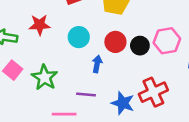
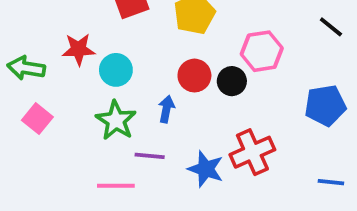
cyan circle: (79, 37) -> (116, 70), moved
pink hexagon: (167, 41) -> (262, 51), moved
green star: (44, 77) -> (116, 120), moved

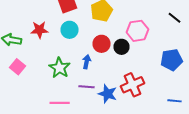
cyan circle: (116, 70) -> (70, 30), moved
purple line: (150, 156) -> (86, 87), moved

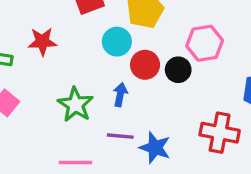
cyan circle: (70, 30) -> (117, 42), moved
red cross: (132, 85) -> (220, 133), moved, turned 35

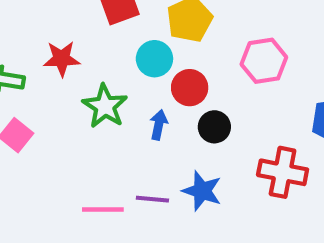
black circle: (178, 70) -> (214, 127), moved
green star: (75, 105) -> (105, 106), moved
purple line: (120, 136) -> (152, 199), moved

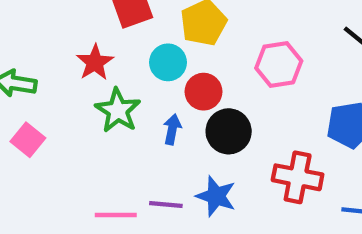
red star: (62, 59) -> (95, 62), moved, turned -30
black circle: (214, 127) -> (229, 131), size x1.4

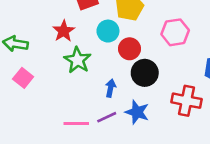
blue arrow: (172, 129) -> (110, 88), moved
purple line: (166, 205) -> (107, 117), turned -30

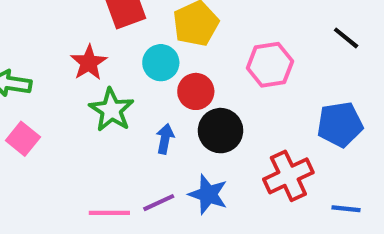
blue arrow: (110, 88) -> (165, 139), moved
red cross: (186, 101) -> (288, 176), turned -36

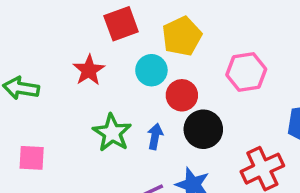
green star: (111, 110) -> (112, 133), moved
pink square: (23, 139) -> (32, 158), moved, turned -36

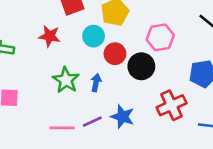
red star: (89, 70) -> (50, 36), turned -30
black circle: (203, 129) -> (141, 66), moved

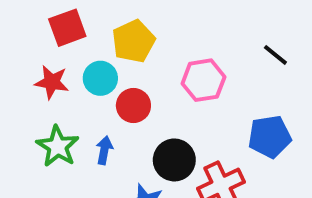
red star: (50, 36) -> (52, 82), moved
black circle: (141, 66) -> (174, 160), moved

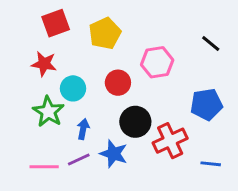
cyan circle: (100, 78) -> (73, 88), moved
red circle: (133, 105) -> (118, 83), moved
blue arrow: (104, 150) -> (83, 129), moved

